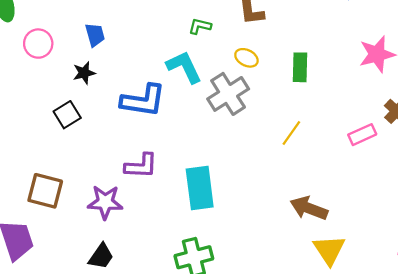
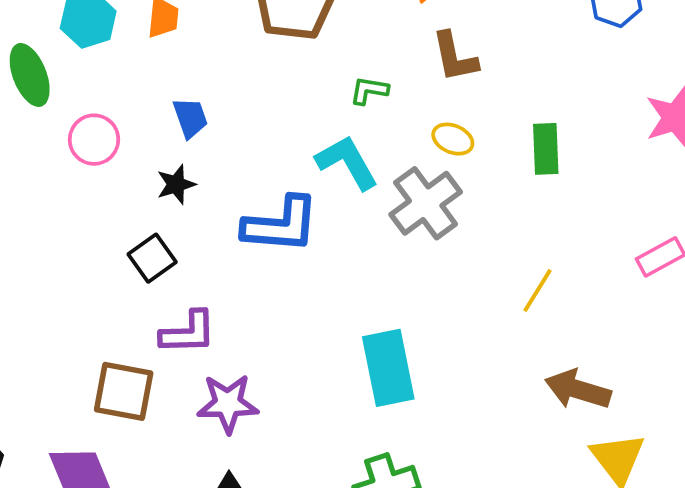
yellow line: (291, 133) -> (537, 291), moved
purple L-shape: (141, 166) -> (188, 333), moved

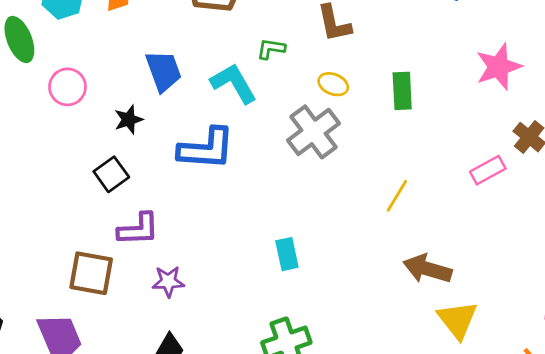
blue trapezoid: (190, 118) -> (164, 71), moved, size x1.4
cyan L-shape: (347, 162) -> (234, 83), moved
cyan rectangle: (388, 368) -> (287, 254), size x0.6
purple star: (228, 404) -> (168, 282), size x0.7

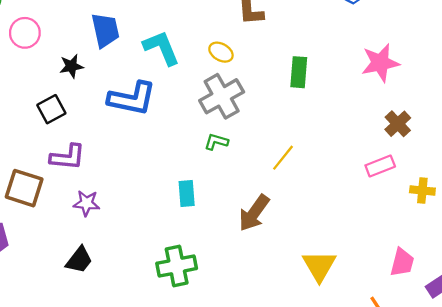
green L-shape: (271, 49) -> (216, 142), moved
yellow ellipse: (333, 84) -> (221, 52), moved
pink rectangle: (488, 170) -> (380, 166), moved
brown arrow: (427, 269) -> (254, 213), moved, turned -78

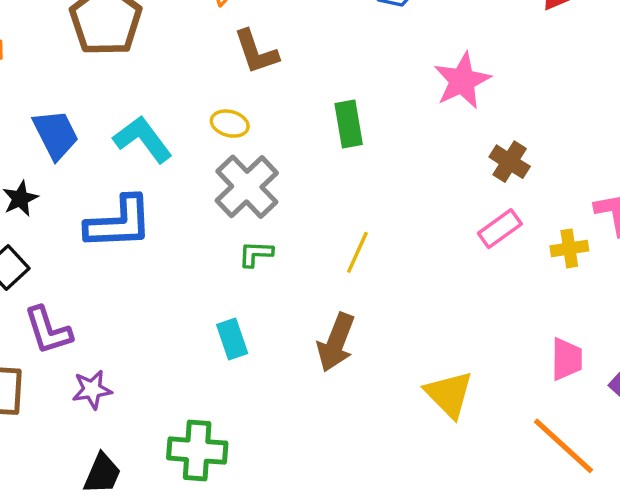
purple L-shape: (68, 157) -> (48, 330), turned 81
green cross: (177, 266) -> (197, 451), moved, turned 30

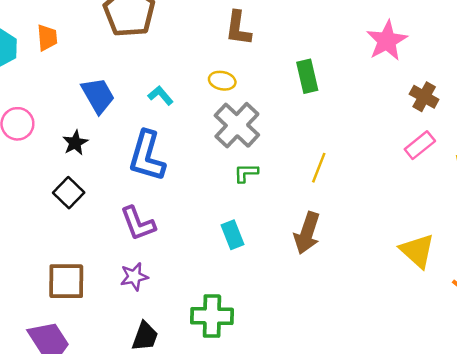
brown L-shape: (256, 52) -> (238, 28), turned 30
cyan L-shape: (143, 139) -> (161, 95), size x0.6
blue L-shape: (119, 223) -> (147, 156), turned 112
purple L-shape: (48, 330) -> (138, 223), moved
yellow triangle: (449, 394) -> (417, 251), moved

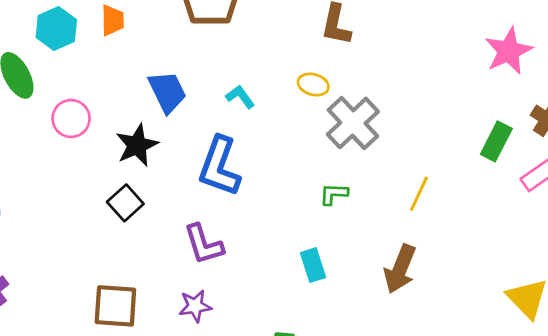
green rectangle: (307, 76) -> (496, 141), moved, turned 36
gray cross: (237, 125) -> (353, 123), moved
black star: (75, 143) -> (137, 145), size x1.4

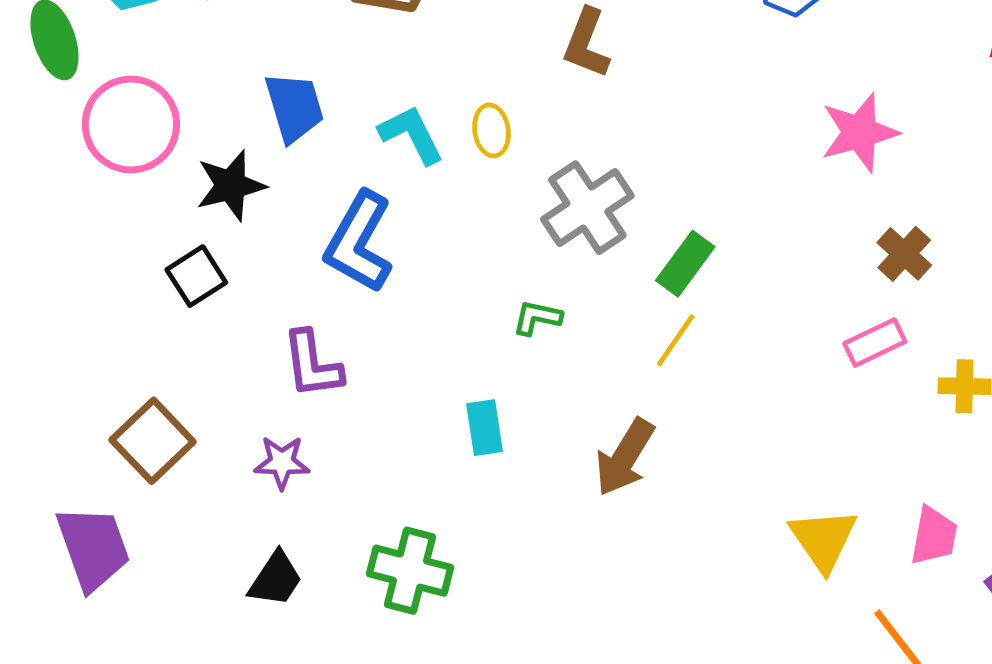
yellow ellipse: (313, 85) -> (491, 130), moved, turned 56
cyan L-shape: (240, 97) -> (411, 135), size x1.4
pink circle: (71, 119) -> (131, 124), size x1.5
green rectangle: (496, 141) -> (685, 264), moved
brown square: (115, 306) -> (153, 441), turned 33

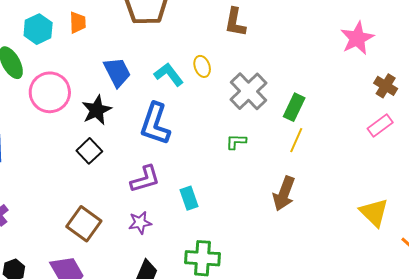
purple L-shape: (312, 364) -> (145, 179), turned -88
cyan rectangle: (485, 428) -> (189, 198), moved

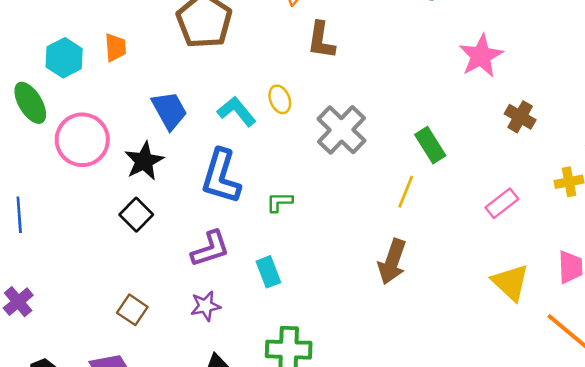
green rectangle: (294, 107) -> (430, 145), moved, turned -56
pink rectangle: (380, 125) -> (502, 203), moved
green L-shape: (236, 142) -> (279, 202), moved
brown square: (84, 224) -> (132, 310), size x0.7

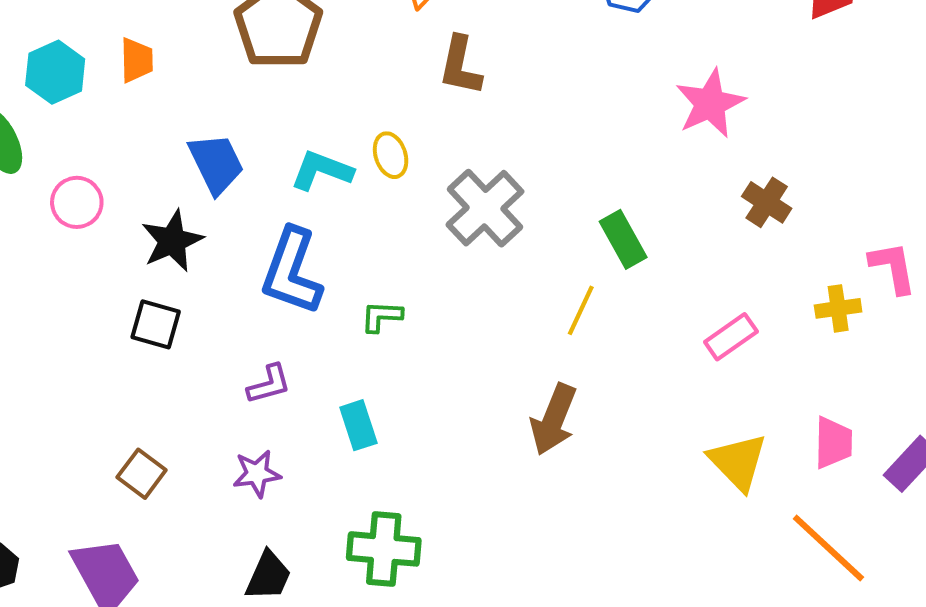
cyan L-shape: (237, 111) -> (322, 170), turned -33
pink circle: (82, 140) -> (77, 202), size x0.6
black square: (136, 215) -> (156, 324), turned -32
purple L-shape: (210, 249) -> (269, 384), size x0.7

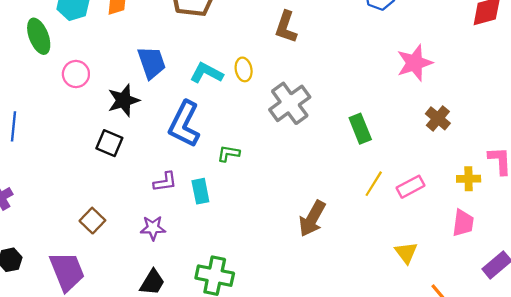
yellow line: (581, 310) -> (374, 184), moved
cyan rectangle: (358, 425) -> (200, 191), moved
pink trapezoid: (833, 443) -> (463, 223), moved
yellow triangle: (738, 462) -> (406, 253), size x0.7

